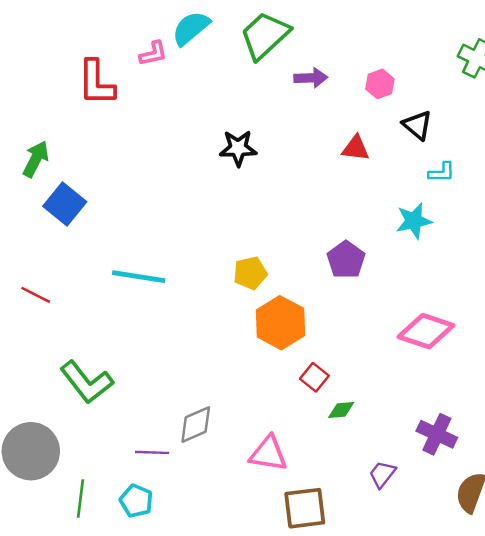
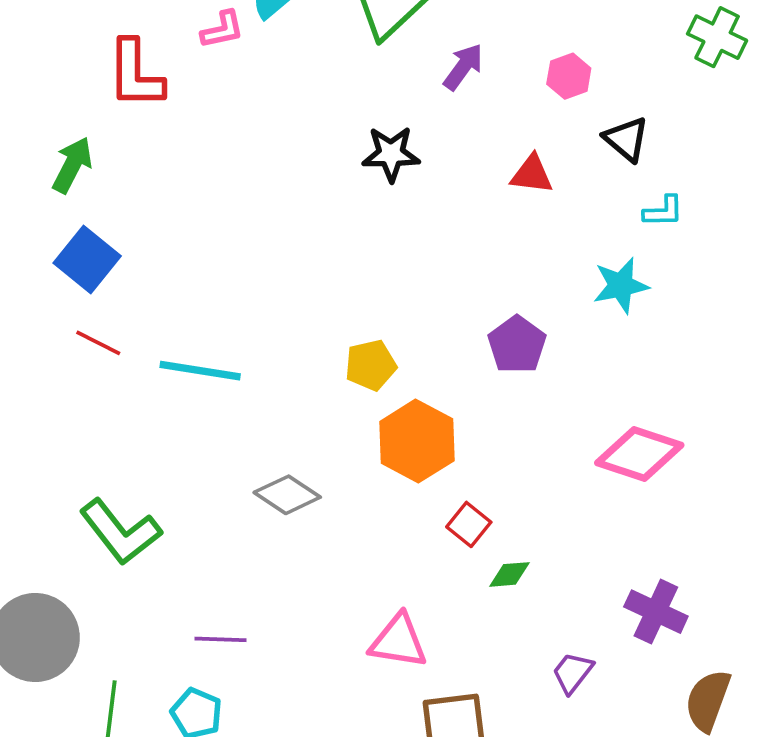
purple arrow: (311, 78) -> (463, 67), turned -52
black star: (238, 148) -> (391, 154), moved
green arrow: (36, 159) -> (72, 165), moved
red line: (36, 295) -> (98, 343), moved
gray diamond: (196, 425) -> (287, 495), moved, turned 57

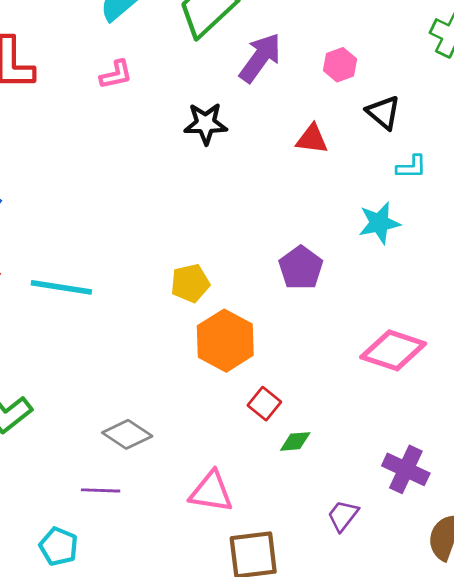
pink L-shape: (222, 30) -> (116, 75), moved
purple arrow: (463, 67) -> (260, 58), size x1.4
gray diamond: (287, 495) -> (127, 434), moved
purple line: (221, 639) -> (101, 490), moved

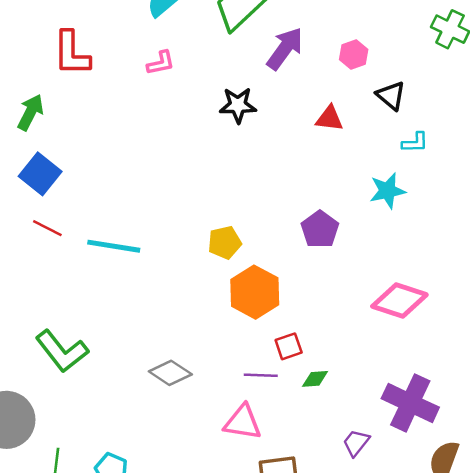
red square: (264, 404) -> (289, 346), turned 32
purple cross: (406, 469) -> (410, 403), size x1.4
purple line: (101, 490) -> (261, 375), moved

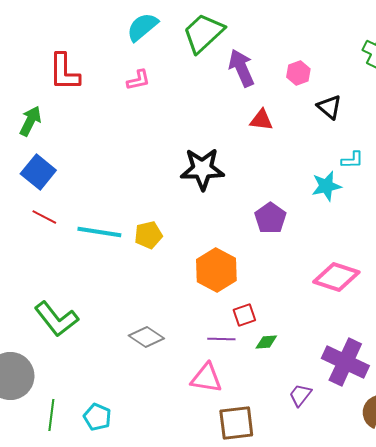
purple arrow: (285, 48) -> (241, 68), turned -60
black star: (238, 105) -> (202, 169), moved, size x1.4
red triangle: (330, 118) -> (261, 120), moved
cyan L-shape: (415, 143) -> (352, 160), moved
yellow pentagon: (225, 243) -> (148, 235), moved

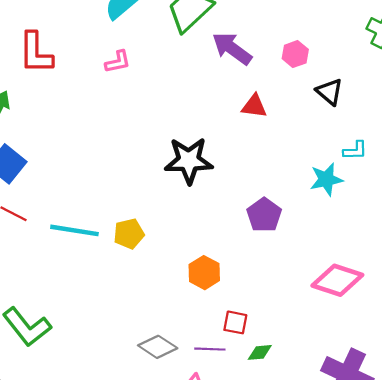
purple arrow: (241, 68) -> (232, 48), turned -30
orange hexagon: (216, 270) -> (204, 273), size x0.7
red square: (244, 315) -> (235, 322), turned 30
gray diamond: (146, 337) -> (158, 347), moved

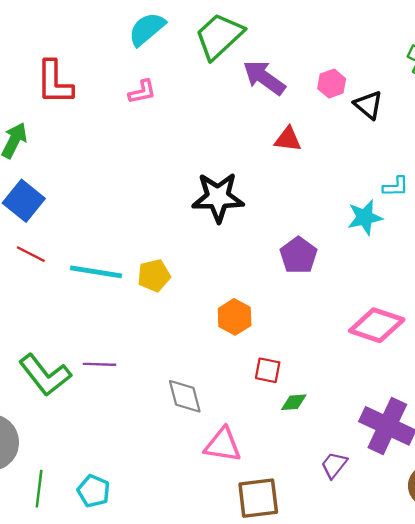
black triangle: (330, 92) -> (368, 105), moved
gray diamond: (158, 347) -> (185, 396), turned 42
purple line: (210, 349) -> (99, 364), moved

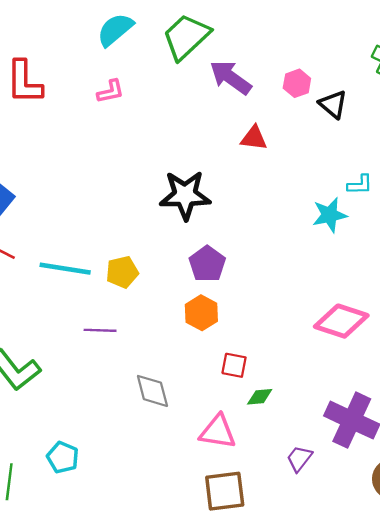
purple pentagon: (298, 255) -> (207, 264), moved
purple line: (99, 364) -> (100, 330), moved
pink triangle: (223, 445) -> (218, 432), moved
cyan pentagon: (94, 491) -> (63, 457), moved

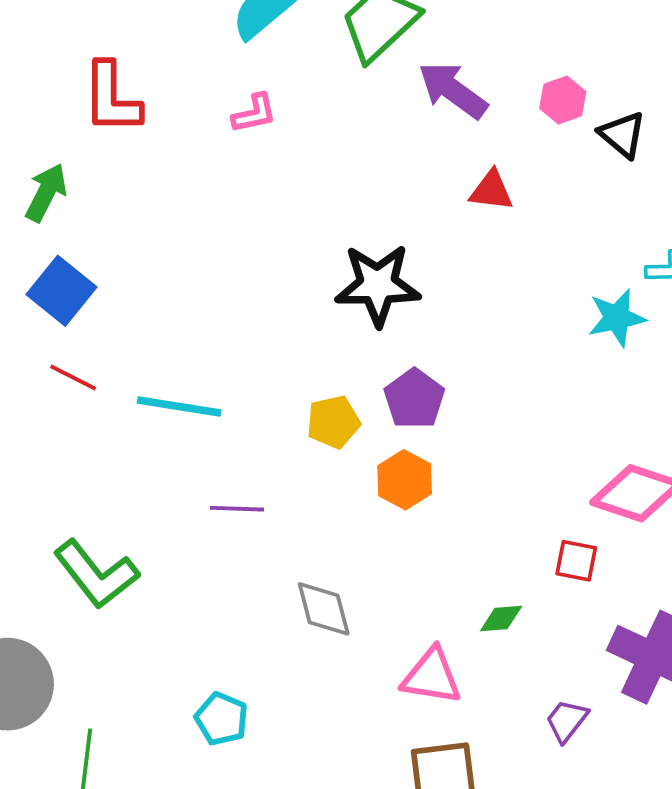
yellow pentagon: (122, 272) -> (333, 422), moved
red square: (234, 365) -> (576, 561), moved
cyan pentagon: (63, 457) -> (222, 719), moved

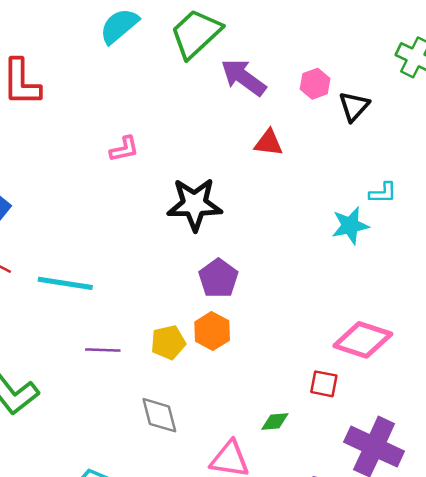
pink L-shape: (254, 113) -> (124, 149), moved
black triangle: (623, 135) -> (354, 106), turned 32
yellow pentagon: (333, 422) -> (168, 342), moved

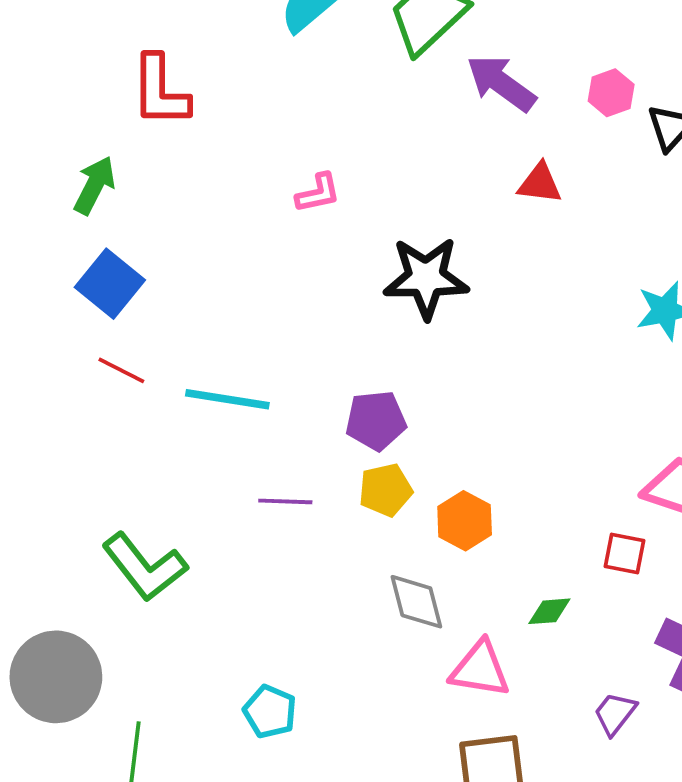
purple pentagon: (218, 278) -> (376, 420), moved, turned 30
orange hexagon: (212, 331) -> (465, 521), moved
gray diamond: (159, 415) -> (416, 602), moved

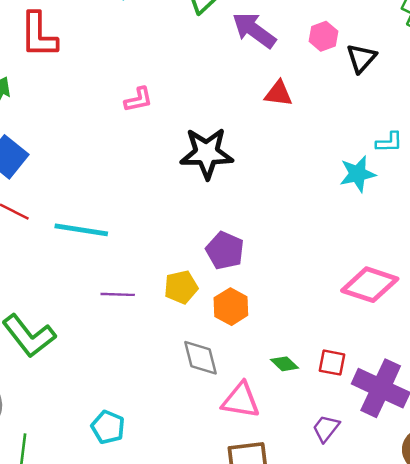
purple pentagon: (376, 420) -> (225, 251), moved, turned 30
red square: (625, 553) -> (332, 363), moved
green diamond: (549, 611) -> (285, 364), turned 48

